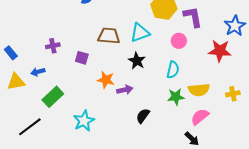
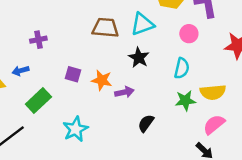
purple square: (82, 58) -> (73, 74), moved

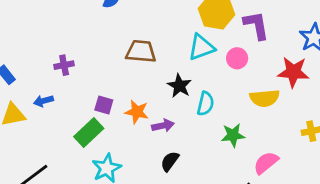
cyan triangle: (142, 24) -> (201, 47), moved
cyan semicircle: (182, 68) -> (205, 104), moved
yellow semicircle: (213, 92) -> (265, 98), moved
green rectangle: (38, 101) -> (89, 132), moved
black semicircle: (146, 123) -> (170, 161), moved

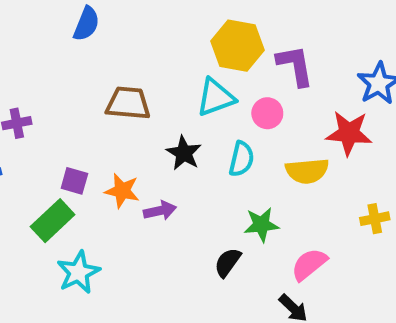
cyan semicircle: (205, 104) -> (241, 159), moved
black semicircle: (170, 161) -> (228, 262), moved

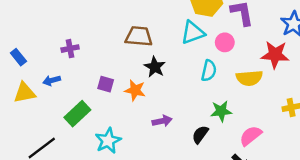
black star: (184, 153) -> (155, 67), moved
purple arrow: (160, 211) -> (162, 121), moved
green rectangle: (53, 221) -> (77, 114), moved

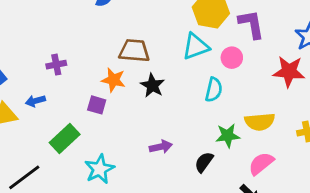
yellow semicircle: (249, 78) -> (260, 122), moved
orange star: (135, 90) -> (113, 80), moved

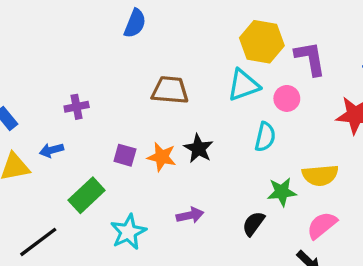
orange star: (113, 80) -> (162, 157), moved
black star: (152, 85) -> (198, 149), moved
purple arrow: (161, 147) -> (190, 215), moved

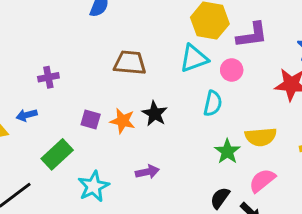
purple L-shape: (310, 58) -> (252, 35), turned 92
green star: (282, 192) -> (227, 151), turned -30
black semicircle: (253, 224) -> (220, 198), moved

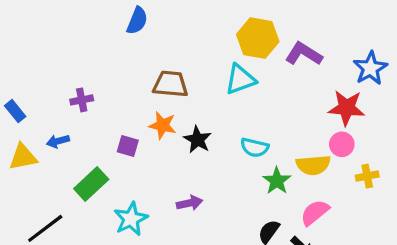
purple L-shape: (252, 35) -> (304, 54), turned -140
pink circle: (232, 70) -> (342, 144), moved
cyan semicircle: (213, 103) -> (255, 148), moved, turned 90
orange star: (123, 121) -> (163, 125), moved

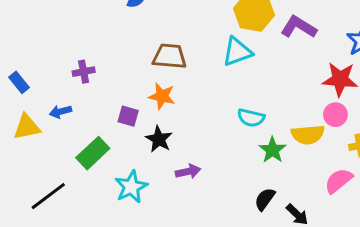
black star: (197, 140) -> (159, 139), moved
pink semicircle: (315, 213) -> (339, 181), moved

